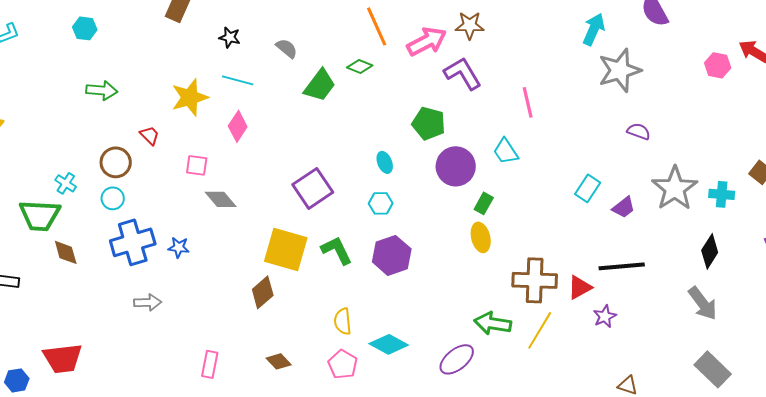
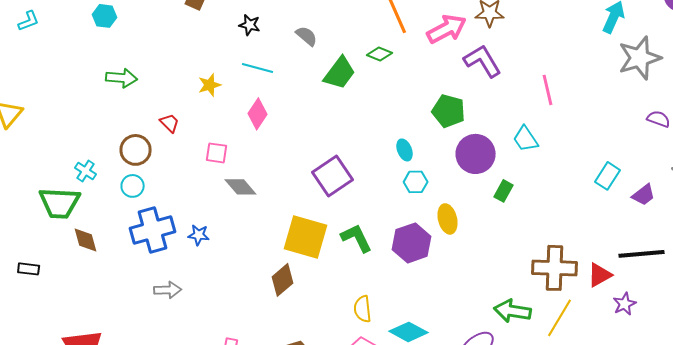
yellow star: (190, 97) -> (210, 85), size x0.6
cyan hexagon: (381, 203) -> (416, 182), moved
yellow ellipse: (481, 237) -> (448, 219), moved

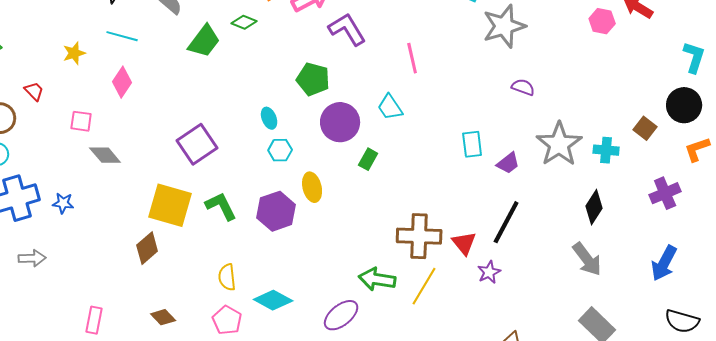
cyan rectangle: (608, 176) -> (472, 144), turned -40
black line: (642, 254) -> (506, 222), turned -57
red triangle: (600, 275) -> (464, 243), turned -40

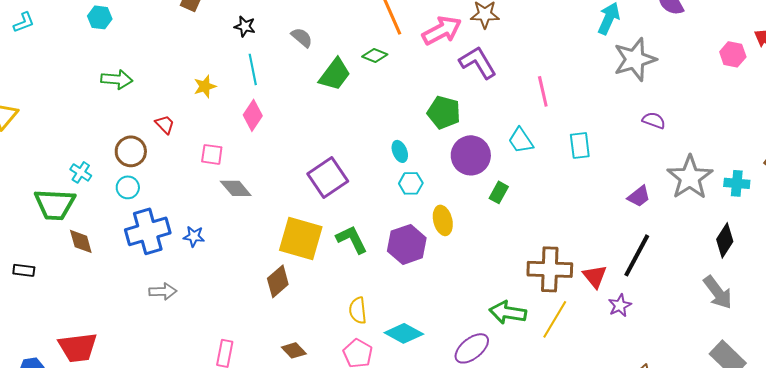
cyan line: (122, 36) -> (253, 69), turned 64
cyan rectangle: (472, 144) -> (580, 145), moved

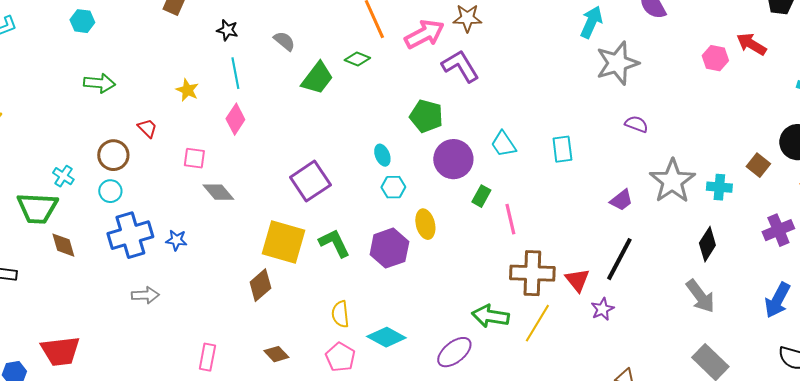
yellow star: (205, 86) -> (187, 90), turned -30
pink line: (543, 91) -> (510, 219), moved

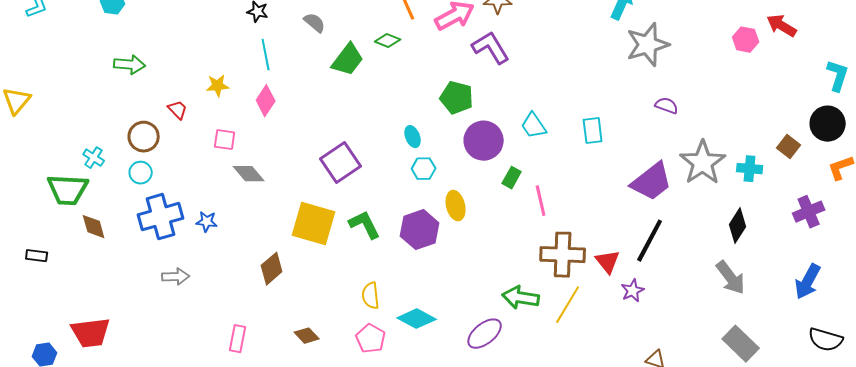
yellow star: (187, 90) -> (218, 86), moved, turned -30
purple trapezoid: (621, 200) -> (652, 182), size x1.8
brown diamond: (260, 285) -> (272, 269), moved

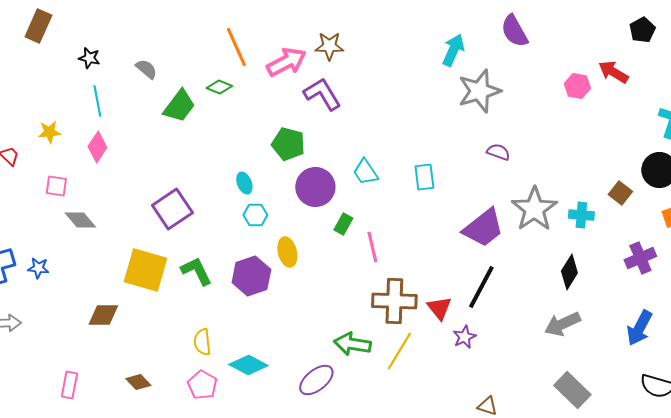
brown diamond: (272, 269) -> (103, 315), turned 40
gray arrow: (731, 278) -> (562, 324), turned 102

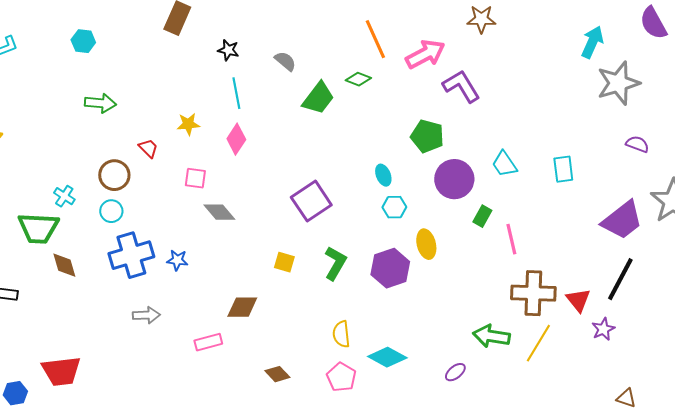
brown star: (329, 46) -> (481, 19), moved
yellow square: (145, 270) -> (284, 262), size x0.5
green L-shape: (196, 271) -> (335, 263), turned 56
purple ellipse: (316, 380) -> (455, 372), size x0.6
pink rectangle: (69, 385) -> (208, 342), moved, turned 64

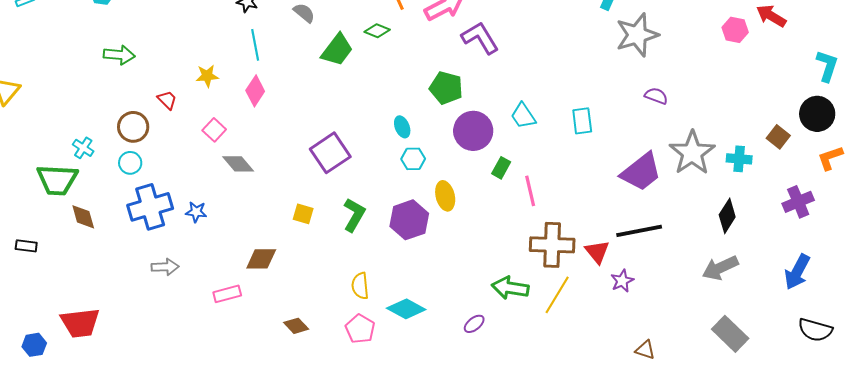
pink square: (195, 178) -> (214, 130), turned 35
black line: (620, 279) -> (639, 231), turned 51

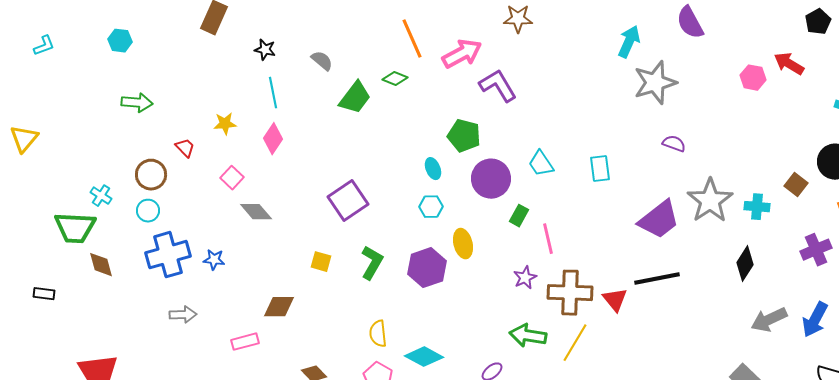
cyan ellipse: (402, 127) -> (433, 169), moved
gray arrow: (720, 268) -> (769, 320), moved
purple star: (622, 281) -> (525, 278), moved

